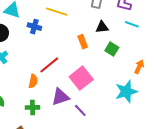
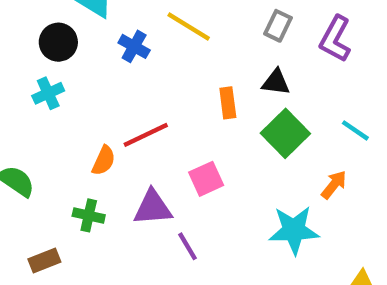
cyan line: (132, 24) -> (355, 130), moved
green square: (112, 49) -> (285, 133), size x1.5
pink square: (81, 78) -> (206, 179), size x0.7

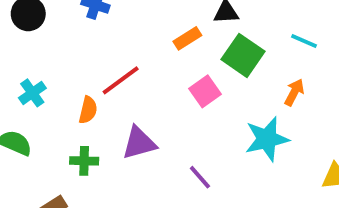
cyan cross: (48, 93) -> (32, 93), moved
orange rectangle: (228, 103) -> (187, 38), turned 76
pink square: (206, 179) -> (205, 91), moved
purple line: (188, 246) -> (200, 177), moved

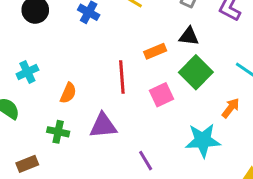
red line: (121, 80) -> (122, 77), moved, turned -68

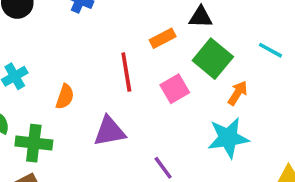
orange arrow: (231, 108) -> (238, 93), moved
green cross: (58, 132) -> (34, 143), moved, size x1.4

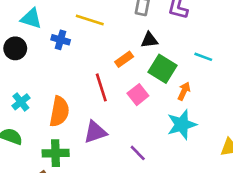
orange semicircle: (65, 97) -> (59, 112), size x1.6
green cross: (34, 143) -> (56, 153), moved

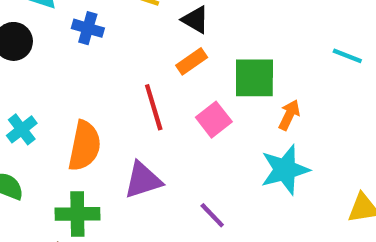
black triangle: (149, 40) -> (195, 20), moved, turned 36
cyan line: (203, 57) -> (347, 56), moved
green square: (162, 69) -> (254, 78), turned -32

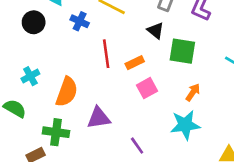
black triangle: (195, 20) -> (156, 30), moved
orange rectangle: (192, 61) -> (135, 63), moved
green square: (254, 78) -> (182, 51), moved
red line: (154, 107) -> (106, 54), moved

